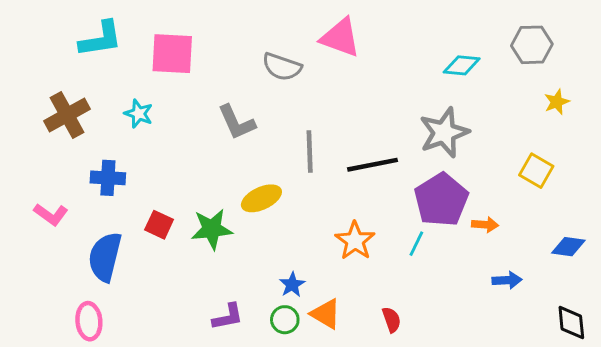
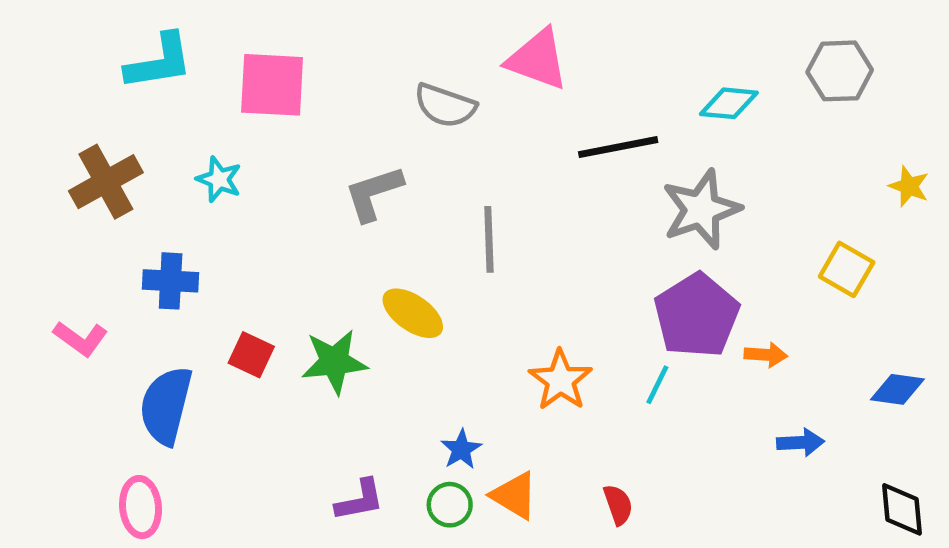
yellow star: (557, 102) -> (909, 186), moved, turned -30
gray L-shape: (237, 122) -> (374, 193), turned 96
black line: (373, 165) -> (618, 147), moved
yellow ellipse: (261, 198) -> (413, 313), turned 60

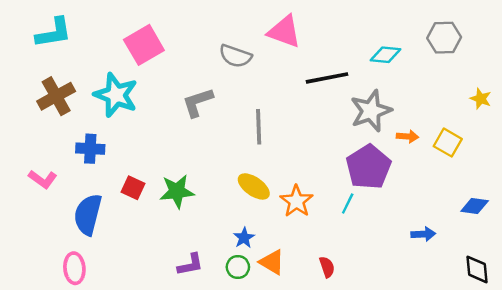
cyan L-shape: (159, 62) -> (54, 33), moved
pink square: (272, 85) -> (144, 45), turned -33
cyan star: (219, 179) -> (116, 95), size x1.8
yellow ellipse: (413, 313) -> (254, 186), moved
orange arrow: (766, 355) -> (407, 136), moved

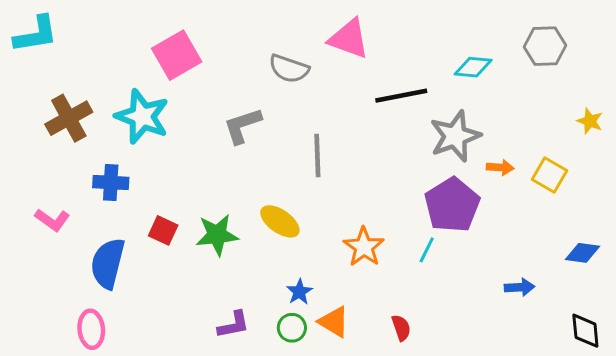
cyan L-shape: (54, 33) -> (36, 34), moved
yellow ellipse: (254, 186) -> (280, 221), moved

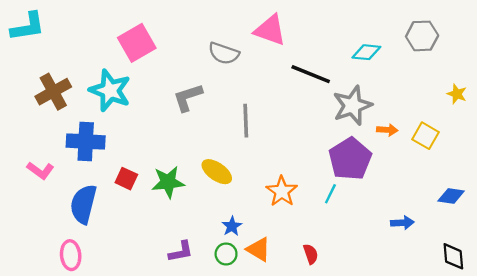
black line: (401, 96) -> (311, 74), turned 33
blue cross: (111, 182) -> (86, 141), size x1.4

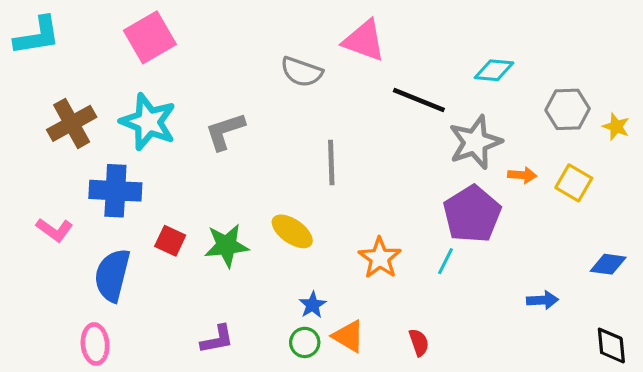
gray hexagon: (422, 36) -> (568, 109), moved
pink square: (137, 43) -> (150, 37), moved
gray L-shape: (188, 97) -> (225, 131), moved
purple L-shape: (181, 252) -> (217, 339), moved

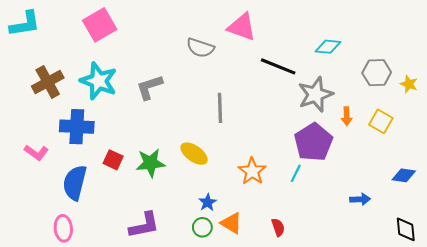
orange arrow: (522, 175) -> (347, 116), turned 84
purple L-shape: (217, 339) -> (144, 225), size x1.4

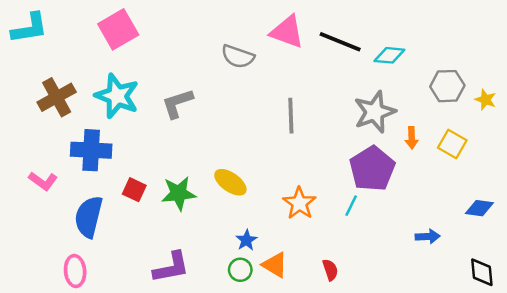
black line: (278, 66) -> (340, 42), moved
gray line: (220, 108) -> (291, 116), moved

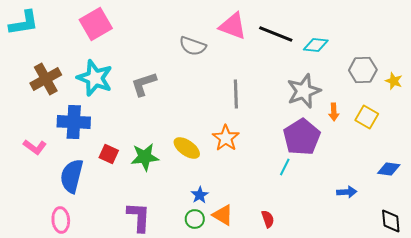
orange star: (299, 203) -> (226, 138), moved
purple L-shape: (171, 267) -> (139, 217), turned -76

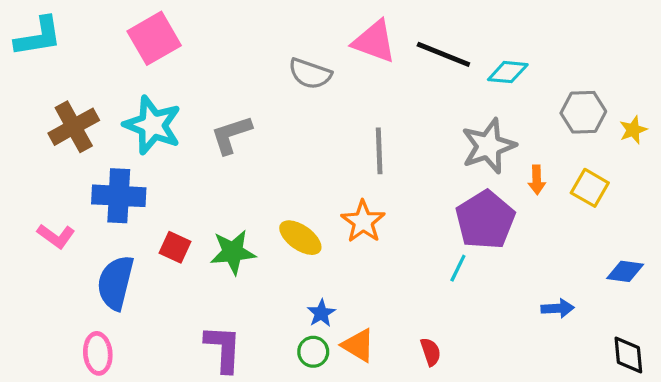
yellow star: (394, 81) -> (633, 130), turned 30

